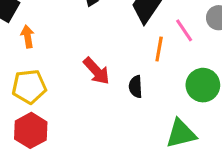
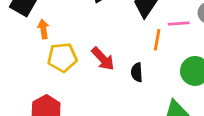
pink line: (184, 30) -> (179, 24), turned -60
yellow pentagon: (29, 87) -> (62, 57), moved

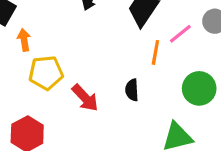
pink line: (179, 24) -> (180, 34), turned -35
red arrow: (103, 59) -> (85, 98), moved

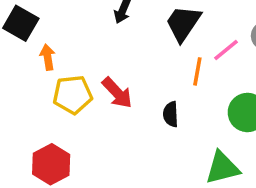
red arrow: (85, 98) -> (117, 93), moved

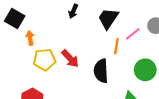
black semicircle: (171, 114) -> (101, 71), size x1.6

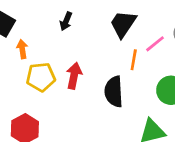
black arrow: (73, 11) -> (66, 21), moved
red arrow: (70, 59) -> (74, 76), turned -126

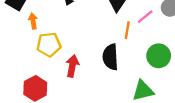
red arrow: (74, 76) -> (72, 66), moved

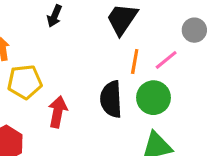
pink line: (145, 17) -> (166, 60), moved
green circle: (159, 56) -> (153, 98), moved

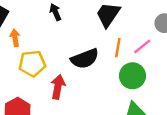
black arrow: (55, 16) -> (55, 12), turned 133
black semicircle: (111, 99) -> (85, 59), moved, turned -108

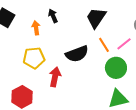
orange arrow: (15, 38) -> (36, 28), moved
orange line: (118, 48) -> (104, 45), turned -42

